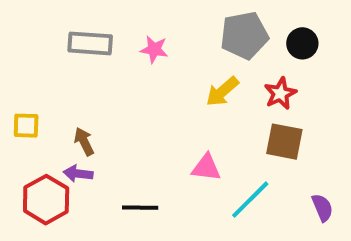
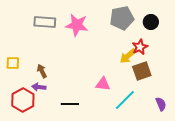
pink star: (154, 49) -> (77, 25), size x1.6
yellow arrow: (222, 91) -> (128, 56), moved
brown square: (284, 142) -> (142, 71), turned -30

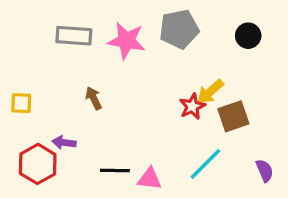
gray pentagon: (122, 18) -> (179, 29), moved
red star: (140, 47) -> (192, 106), moved
brown arrow: (42, 71) -> (94, 98), moved
pink triangle: (103, 84) -> (150, 179), moved

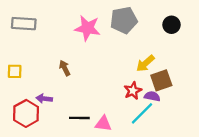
gray rectangle: (74, 36) -> (24, 24), moved
red star: (192, 106) -> (133, 91), moved
purple semicircle: (265, 171) -> (152, 96), moved, turned -56

